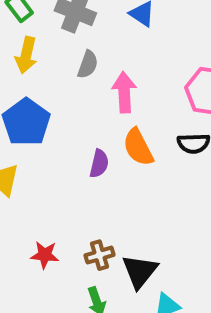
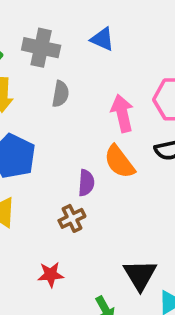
pink arrow: (124, 92) -> (122, 113), moved
brown cross: (100, 255) -> (72, 218), moved

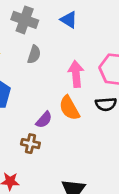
purple semicircle: (86, 183) -> (44, 120), turned 30
brown cross: (72, 218) -> (30, 144), turned 30

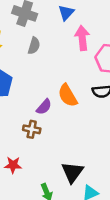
blue triangle: (69, 20) -> (66, 13), turned 42
pink arrow: (76, 74) -> (82, 38), moved

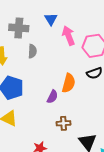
orange semicircle: (68, 95) -> (69, 83), turned -120
brown cross: (32, 129) -> (64, 123), moved

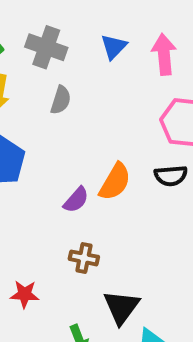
pink arrow: (68, 36) -> (164, 54), moved

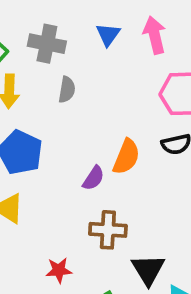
brown cross: (84, 258) -> (108, 230), size x1.4

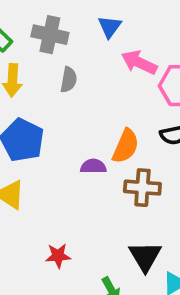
pink arrow: (155, 35) -> (139, 62), moved, turned -52
purple semicircle: (93, 178) -> (93, 166), turned -125
brown cross: (108, 230) -> (142, 188), moved

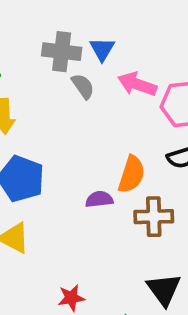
gray cross: (50, 35) -> (62, 52), moved
gray semicircle: (69, 80) -> (83, 86), moved, turned -40

